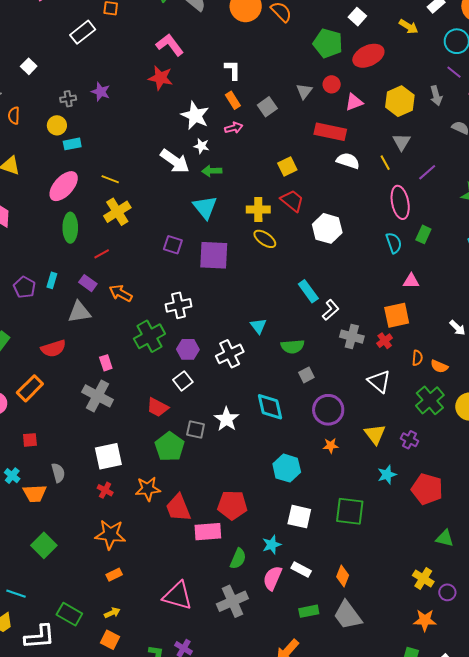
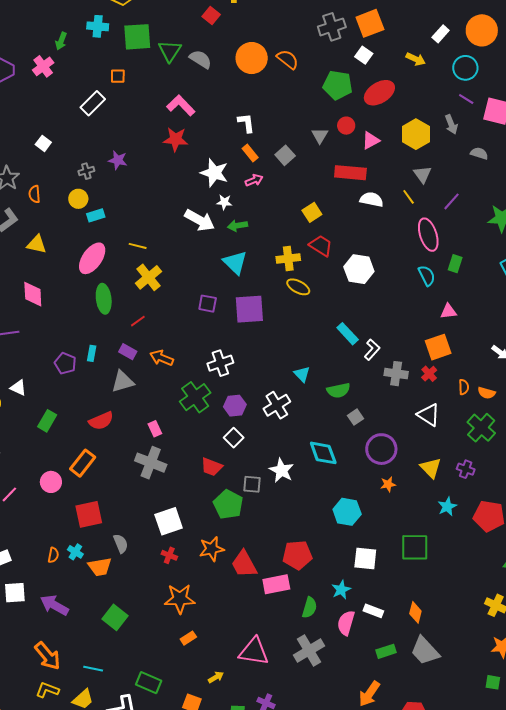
red square: (30, 440) -> (89, 514), size x1.8
yellow arrow: (112, 613) -> (216, 677), moved

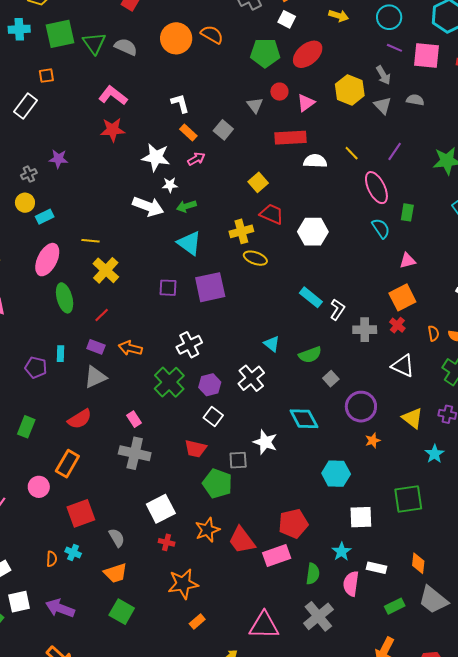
gray triangle: (422, 174) -> (383, 105), moved
orange trapezoid: (100, 567) -> (116, 573), moved

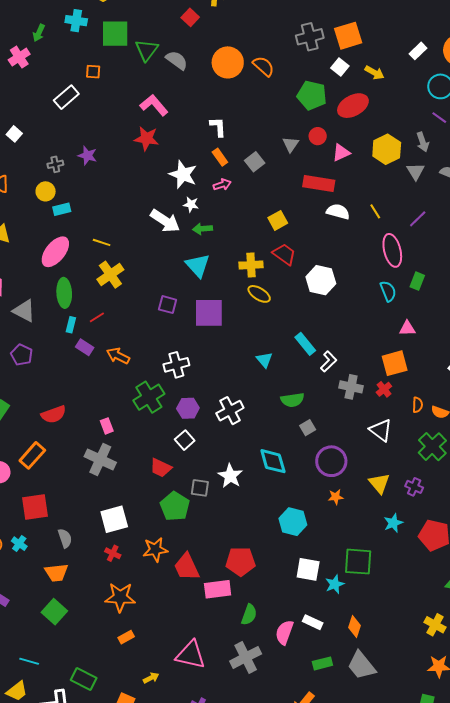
yellow arrow: (339, 16) -> (374, 73), moved
cyan triangle: (272, 344) -> (264, 360), moved
cyan rectangle: (61, 354) -> (71, 325), moved
gray triangle: (95, 377) -> (24, 311), moved, turned 40
cyan star: (342, 552) -> (335, 584), moved

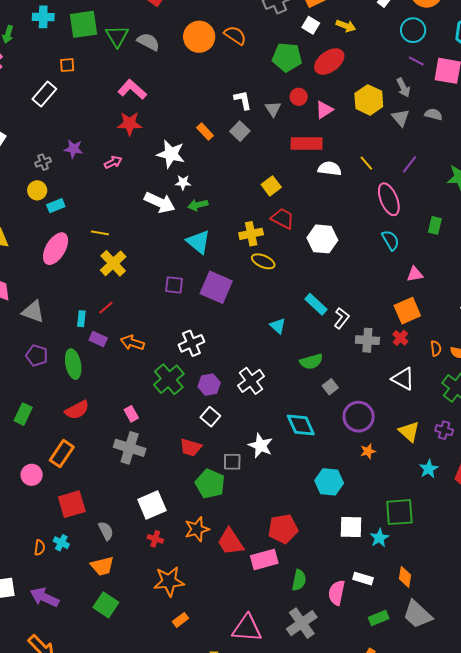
white L-shape: (218, 127) -> (243, 100), moved
pink arrow: (222, 185) -> (113, 162), moved
green rectangle: (417, 281) -> (435, 225), moved
green ellipse: (64, 293) -> (73, 364), moved
purple square: (209, 313) -> (216, 287), turned 32

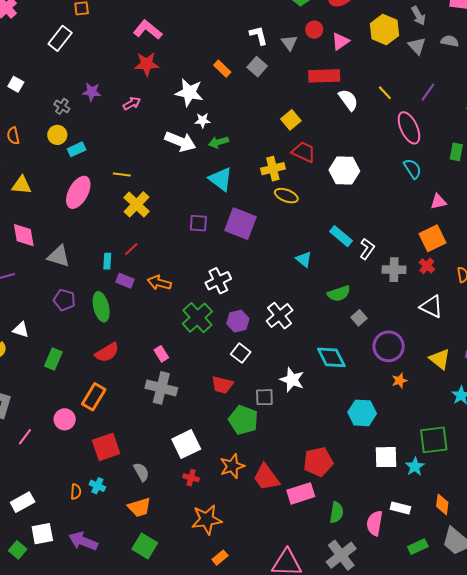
gray cross: (43, 162) -> (62, 106), turned -35
white semicircle: (330, 169) -> (348, 100), turned 50

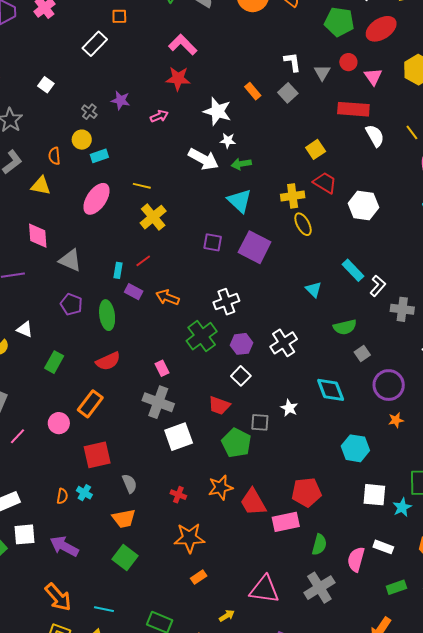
pink triangle: (340, 41) -> (373, 77), turned -36
orange semicircle: (13, 136) -> (54, 156), moved
yellow ellipse: (286, 196) -> (303, 224), turned 35
white star: (292, 380) -> (289, 408), size x0.7
white square: (186, 444) -> (179, 437), moved

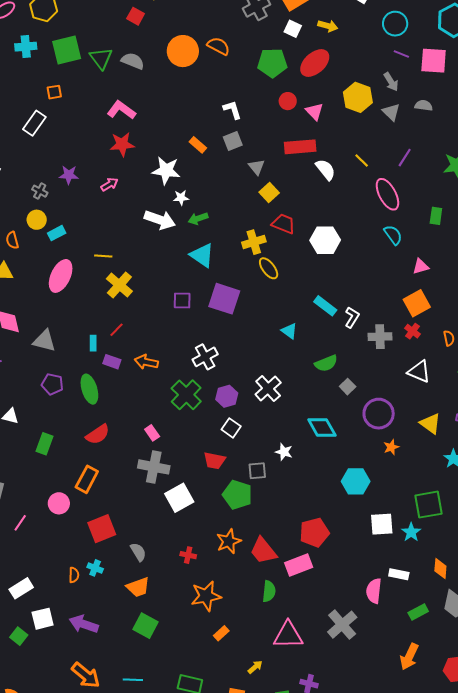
gray triangle: (322, 73) -> (256, 167), moved
gray square: (288, 93) -> (233, 141), turned 30
green semicircle: (319, 545) -> (269, 591), moved

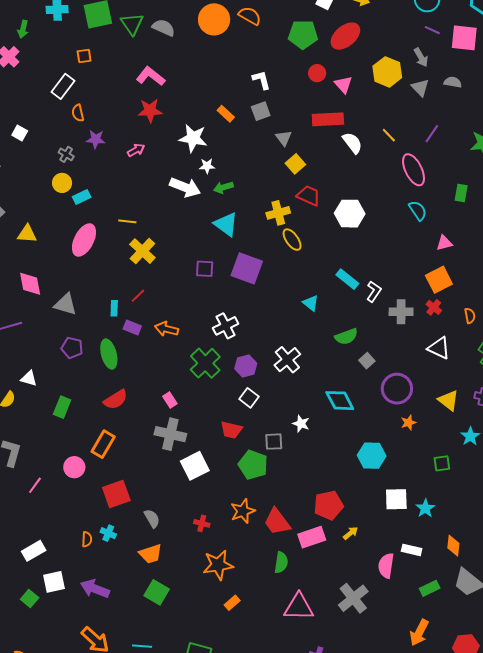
orange semicircle: (12, 240) -> (78, 113), moved
green square: (429, 505) -> (442, 463), moved, size x0.6
yellow arrow: (255, 667) -> (351, 533), moved

